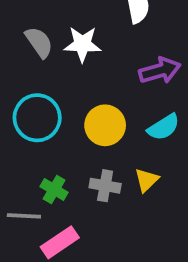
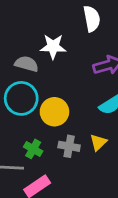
gray semicircle: (39, 42) -> (27, 64), moved, turned -40
yellow circle: (105, 125) -> (54, 112), moved

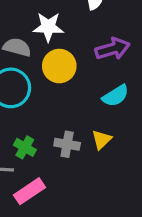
yellow circle: (54, 112) -> (59, 66), moved

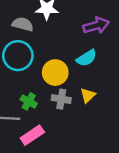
yellow circle: (59, 66) -> (55, 73), moved
cyan semicircle: (116, 96) -> (87, 58), moved

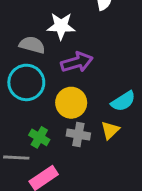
purple arrow: (96, 25) -> (77, 62), moved
cyan semicircle: (87, 58) -> (123, 101), moved

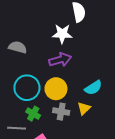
white star: (61, 26) -> (62, 34), moved
gray semicircle: (32, 45) -> (18, 47), moved
cyan circle: (26, 82) -> (27, 88), moved

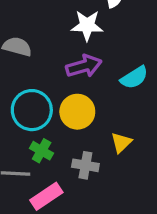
cyan semicircle: (93, 88) -> (134, 78), moved
gray cross: (61, 112) -> (85, 165), moved

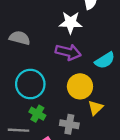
purple arrow: (84, 66) -> (68, 52), turned 30
yellow circle: (77, 112) -> (80, 86), moved

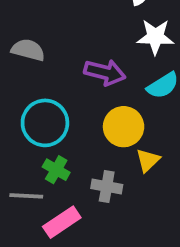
white star: (71, 23) -> (155, 37), moved

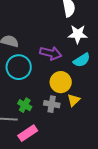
cyan circle: (45, 123) -> (19, 67), moved
gray cross: (107, 187) -> (52, 104), moved

